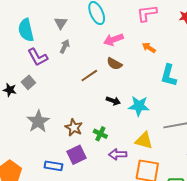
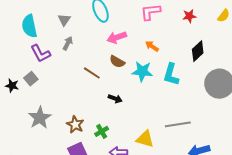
brown line: (89, 76) -> (92, 73), turned 66
cyan star: (139, 106) -> (142, 71), moved
green cross: (100, 134) -> (102, 131), turned 32

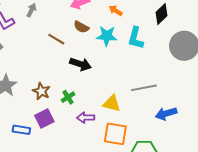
black arrow: (115, 99) -> (81, 64), size x1.5

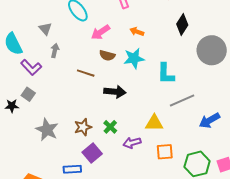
cyan L-shape: (136, 38) -> (166, 74), moved
brown star: (41, 91) -> (83, 127), turned -30
orange square: (115, 134) -> (165, 152), size x0.7

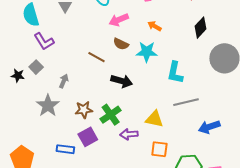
gray arrow: (55, 51) -> (64, 81), moved
green cross: (110, 127) -> (111, 115), size x1.5

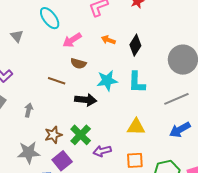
black diamond: (200, 28) -> (135, 45), moved
cyan star: (147, 52) -> (107, 81), moved
gray line: (186, 102) -> (176, 99), moved
gray star: (48, 106) -> (29, 152), moved, turned -30
yellow triangle: (154, 119) -> (136, 127), moved

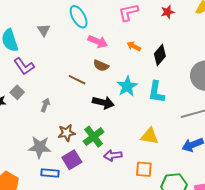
pink arrow: (72, 40) -> (98, 42), turned -132
cyan star: (107, 81) -> (127, 86), turned -30

